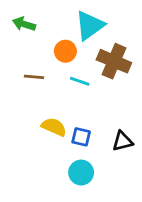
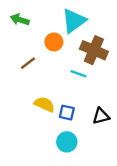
brown line: (34, 77) -> (28, 63), turned -42
cyan line: (80, 81) -> (79, 74), moved

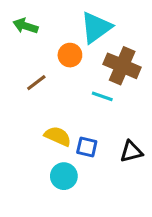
cyan circle: (67, 142) -> (64, 176), moved

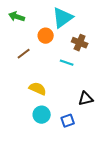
brown cross: (122, 66) -> (80, 43), size x0.7
blue square: (87, 147) -> (68, 121), moved, turned -32

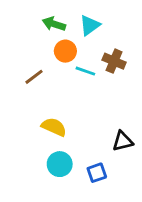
green arrow: (17, 17) -> (54, 24), moved
cyan triangle: (63, 18) -> (90, 25), size x0.7
cyan line: (67, 63) -> (85, 71), moved

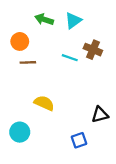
orange circle: (65, 51) -> (20, 41), moved
brown line: (34, 77) -> (28, 62), turned 35
cyan circle: (60, 164) -> (20, 132), moved

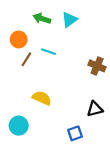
brown cross: (93, 50) -> (97, 66), moved
cyan line: (70, 58) -> (48, 52), moved
brown line: (28, 62) -> (26, 59), turned -56

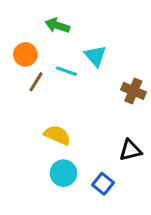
cyan triangle: (69, 20) -> (95, 56), moved, turned -35
cyan circle: (19, 126) -> (63, 173), moved
blue square: (75, 133) -> (103, 184), turned -32

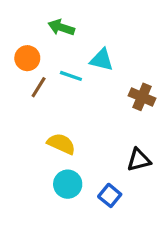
cyan triangle: (95, 56) -> (102, 60), turned -35

